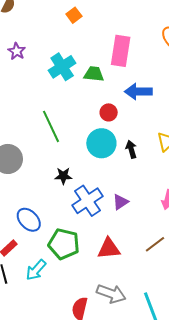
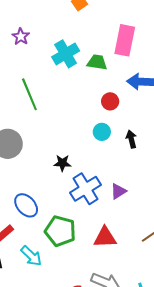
green line: (51, 126) -> (29, 94), moved
cyan circle: (101, 143) -> (102, 132), size x0.6
cyan arrow: (36, 270) -> (31, 256), turned -90

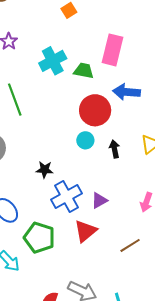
red circle: (110, 101) -> (95, 110), size x1.8
red triangle: (105, 237) -> (85, 231), moved, turned -40

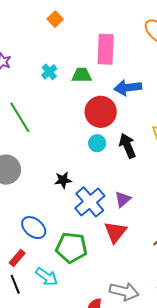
cyan cross: (53, 61) -> (49, 72), size x0.6
black arrow: (115, 149) -> (127, 146), size x1.4

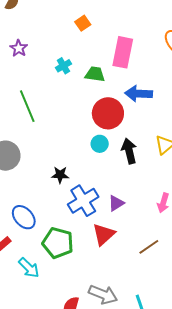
orange square: (55, 19) -> (83, 23), moved

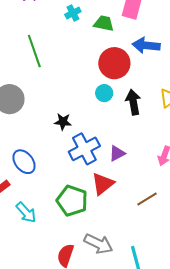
green pentagon: (58, 243) -> (72, 201), moved

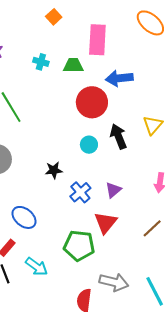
cyan cross: (73, 13) -> (41, 62), turned -35
cyan circle: (104, 93) -> (89, 145), moved
blue cross: (84, 149) -> (80, 192), size x0.7

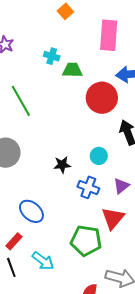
green trapezoid: (73, 66) -> (72, 70), moved
cyan circle: (89, 145) -> (99, 156), moved
blue cross: (80, 192) -> (88, 187), turned -30

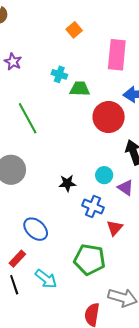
purple triangle: (121, 186) -> (125, 188), moved, turned -48
red triangle: (113, 218) -> (115, 228), moved, size x0.7

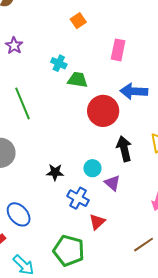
pink rectangle: (117, 55) -> (118, 50), size x0.7

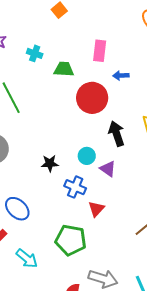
pink rectangle: (118, 50) -> (100, 51), moved
cyan cross: (59, 63) -> (35, 53), moved
blue arrow: (134, 91) -> (121, 76), size x0.6

